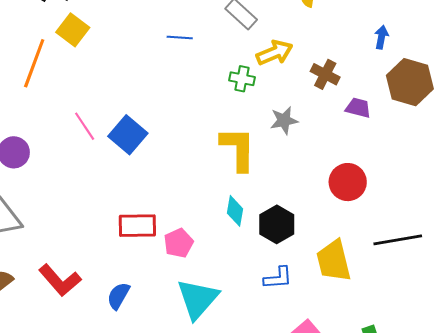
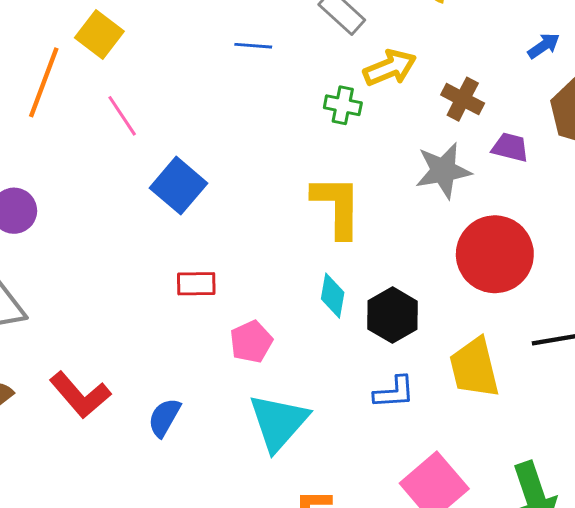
blue arrow: (381, 37) -> (544, 46), turned 45
gray star: (284, 120) -> (443, 171), moved, size x1.4
pink line: (85, 126) -> (122, 116), moved
red circle: (348, 182) -> (495, 254), size x1.4
red rectangle: (137, 226) -> (196, 284), moved, size x0.7

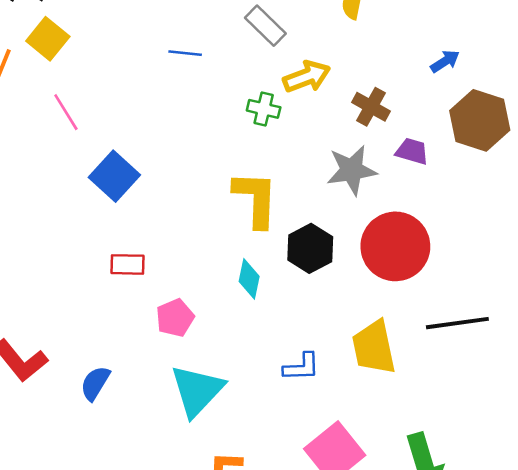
black hexagon: (393, 315) -> (310, 248), moved

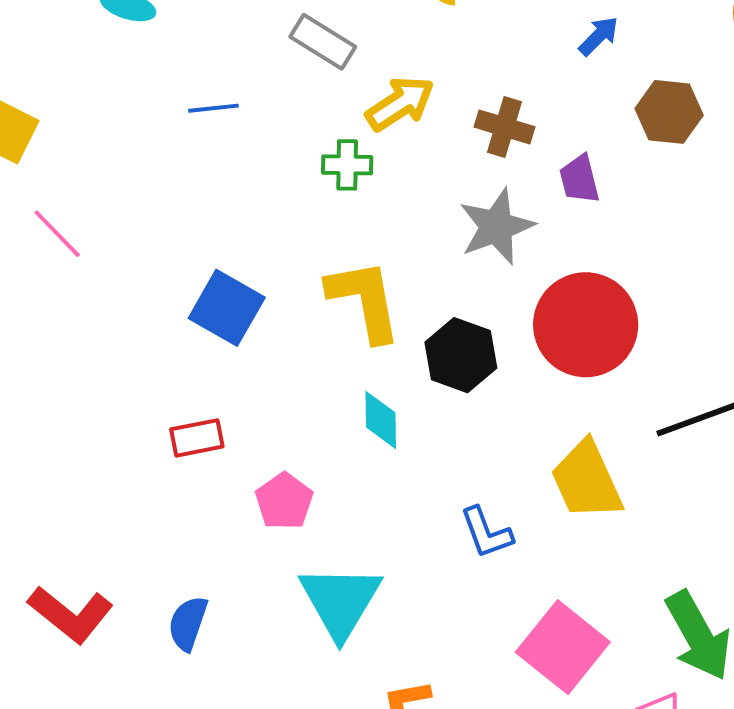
brown hexagon: (480, 120) -> (669, 112), size x0.7
purple trapezoid: (412, 151) -> (579, 179), turned -108
blue square: (114, 176) -> (227, 308), moved
blue L-shape: (301, 367) -> (486, 533), turned 84

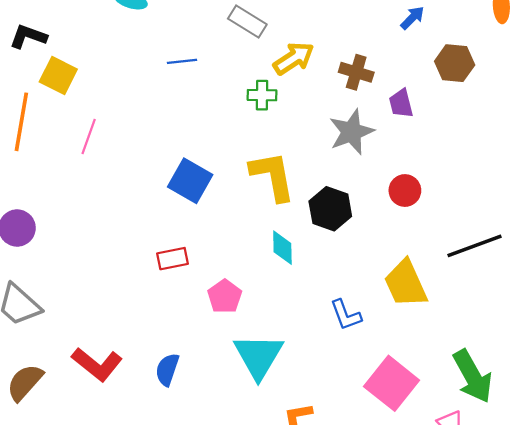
pink line: (57, 234) -> (89, 137), turned 64
red circle: (586, 325) -> (405, 191), size x0.5

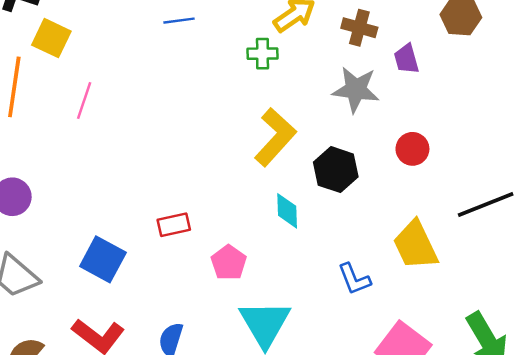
gray star: (351, 132) -> (356, 90), turned 30
yellow L-shape: (273, 176) -> (275, 137), turned 54
blue square: (190, 181) -> (103, 259), moved

